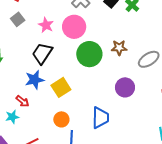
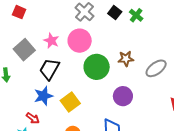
gray square: (18, 19) -> (24, 50), moved, size x1.5
purple circle: (125, 87) -> (123, 96), moved

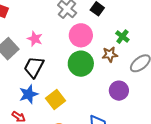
green cross: (136, 15) -> (122, 37), moved
pink circle: (80, 41) -> (81, 35), moved
purple circle: (123, 96) -> (119, 91), moved

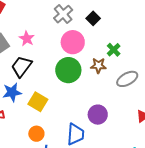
purple circle: (119, 91) -> (98, 115), moved
yellow square: (56, 99) -> (38, 102), turned -30

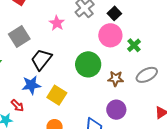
pink star: (27, 39) -> (57, 23), moved
pink circle: (73, 42) -> (110, 35), moved
brown star: (98, 66) -> (116, 79), moved

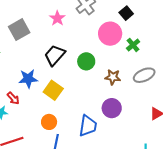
black square: (114, 13) -> (126, 13), moved
black trapezoid: (41, 59) -> (55, 55), moved
green circle: (88, 64) -> (86, 61), size x0.7

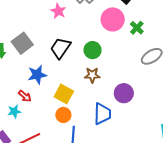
gray square: (19, 30) -> (22, 43), moved
brown star: (113, 77) -> (92, 75), moved
yellow square: (53, 90) -> (64, 94), moved

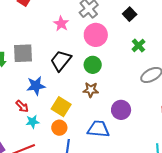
pink circle: (113, 19) -> (96, 35), moved
gray square: (22, 43) -> (23, 53), turned 30
cyan star: (14, 111) -> (33, 122), moved
blue trapezoid: (102, 114) -> (98, 129), turned -90

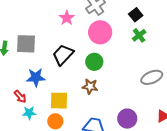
green cross: (138, 45) -> (139, 35), moved
yellow square: (61, 107) -> (59, 101), turned -36
purple circle: (121, 110) -> (127, 119), moved

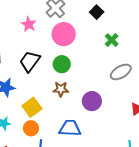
green cross: (139, 35) -> (112, 40), moved
yellow square: (59, 101) -> (32, 107), turned -30
purple circle: (127, 119) -> (92, 101), moved

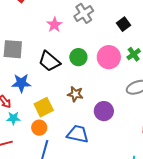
pink circle: (64, 34) -> (109, 57), moved
black trapezoid: (30, 61) -> (49, 61), turned -95
green circle: (62, 64) -> (78, 57), moved

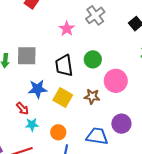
pink circle: (109, 57) -> (116, 81), moved
black trapezoid: (49, 61) -> (64, 66), turned 45
yellow square: (44, 107) -> (63, 98), moved, turned -30
purple circle: (104, 111) -> (121, 124), moved

